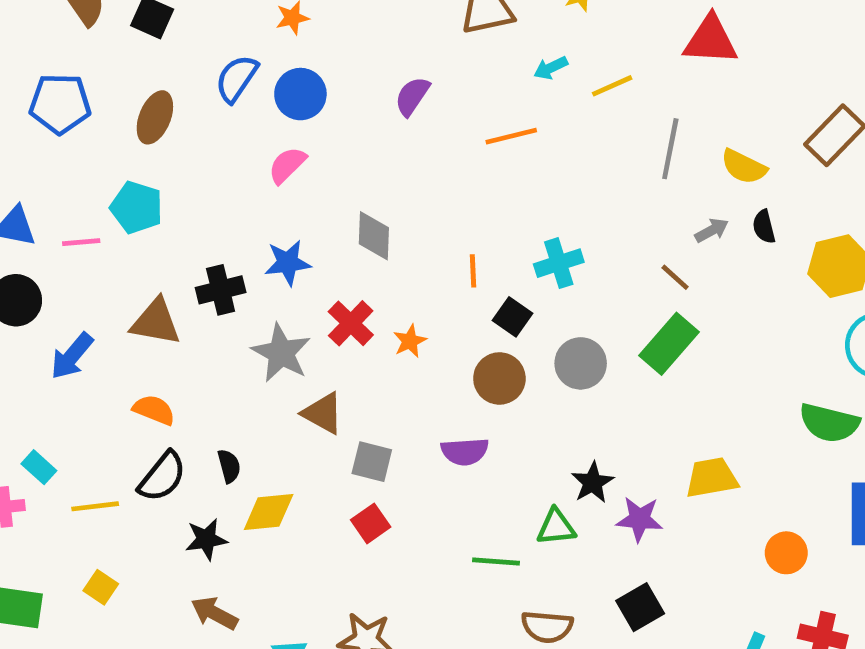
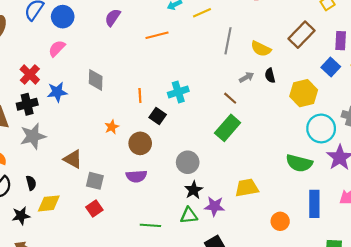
red cross: (351, 323) -> (30, 75), moved
gray star: (281, 353) -> (33, 136), moved, turned 30
gray circle: (581, 363) -> (188, 162), moved
brown circle: (499, 378) -> (140, 143), moved
green triangle: (556, 527) -> (189, 215), moved

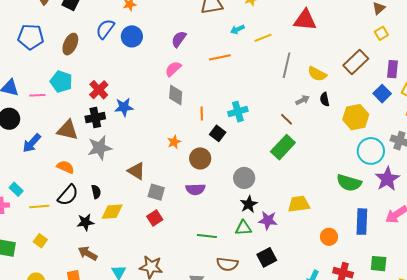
pink semicircle: (57, 48) -> (173, 69), moved
gray diamond: (96, 80) -> (176, 95), moved

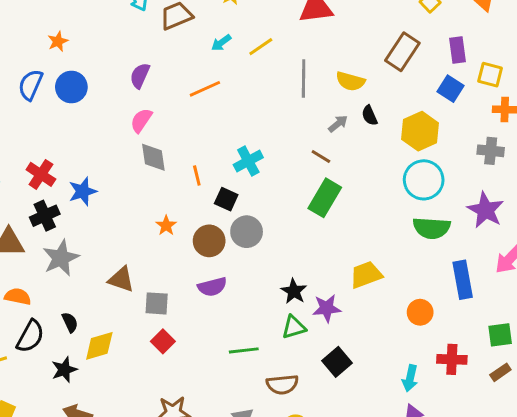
cyan circle: (371, 151) -> (424, 180), moved
gray circle: (244, 178) -> (247, 232), moved

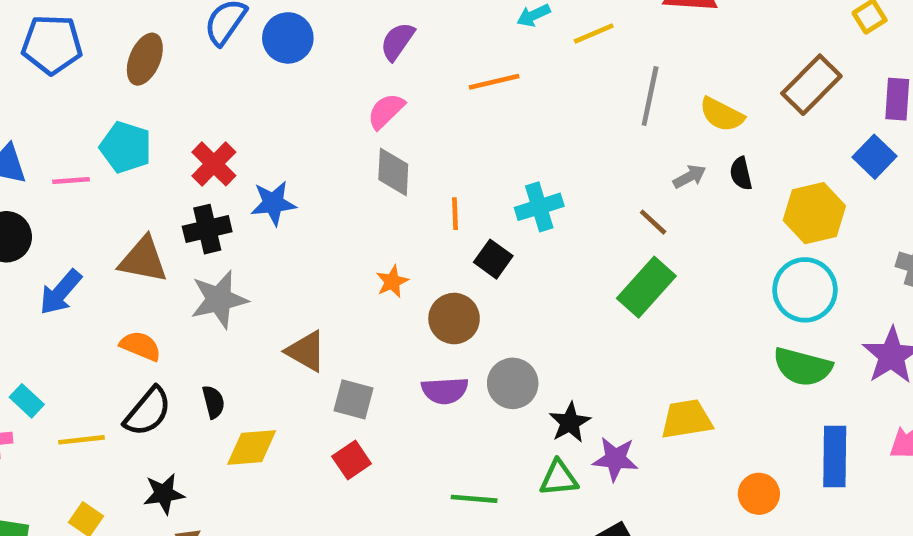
gray circle: (247, 232) -> (513, 383), moved
black star: (64, 370) -> (164, 494), moved

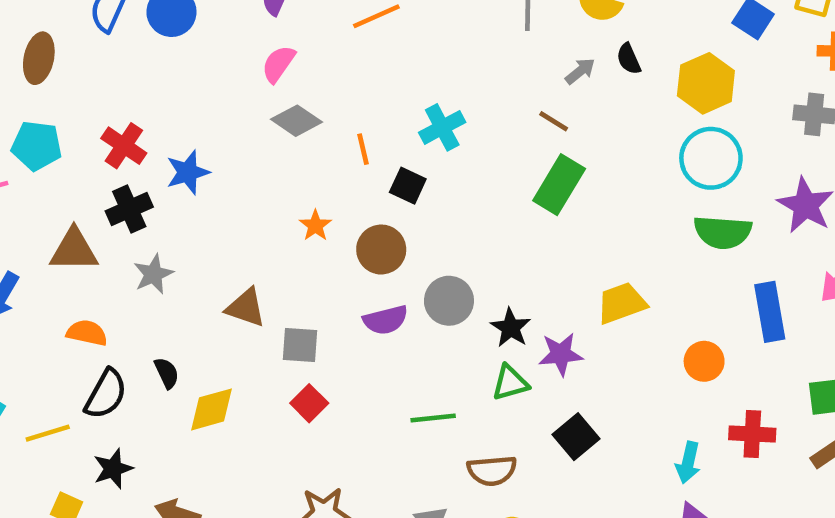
gray diamond: (393, 172) -> (297, 121), turned -48
gray star: (219, 299) -> (153, 274), size x0.7
black star: (164, 494) -> (113, 469), moved

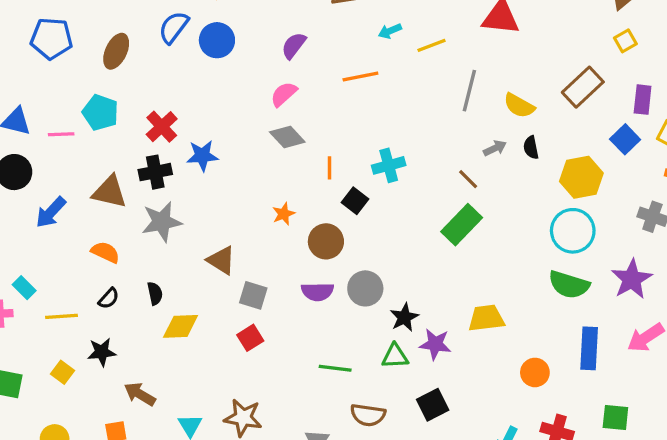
gray star: (153, 274) -> (162, 222), size x1.4
black semicircle: (106, 394) -> (109, 298), size x0.6

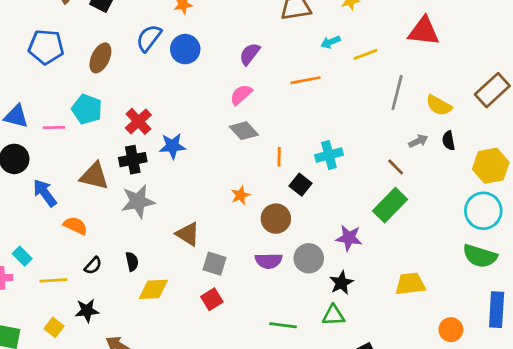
blue arrow: (51, 212) -> (45, 193), turned 100
orange semicircle: (105, 252) -> (75, 226), moved
purple star: (435, 344) -> (349, 238), moved

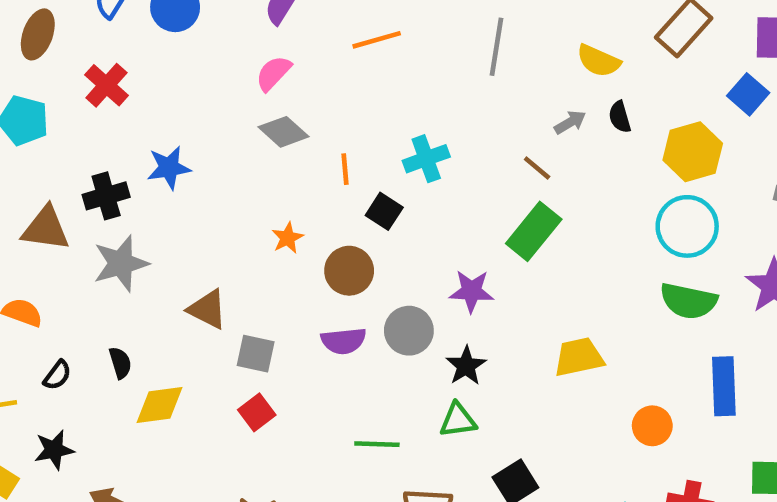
gray line: (397, 93) -> (497, 47), moved
red cross: (138, 121) -> (106, 85), moved

